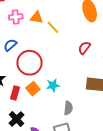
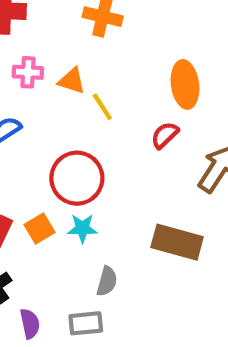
red semicircle: (84, 48) -> (165, 135), moved
red circle: (29, 63) -> (77, 178), moved

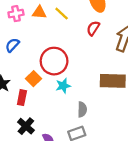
yellow line: (102, 107) -> (62, 14), moved
orange square: (39, 229) -> (33, 79), moved

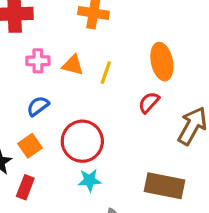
yellow line: (62, 14) -> (106, 73), turned 56
blue semicircle: (12, 45) -> (38, 106), moved
orange square: (33, 79) -> (30, 146), moved

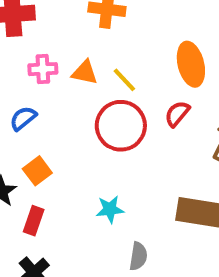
yellow line: (106, 73) -> (124, 80), turned -60
blue semicircle: (38, 106) -> (23, 118), moved
red circle: (82, 141) -> (121, 126), moved

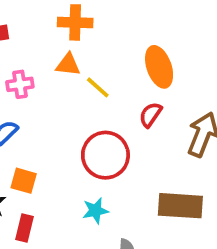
orange triangle: (85, 72) -> (68, 65), moved
red circle: (121, 126) -> (105, 155), moved
orange square: (37, 171) -> (24, 181), turned -32

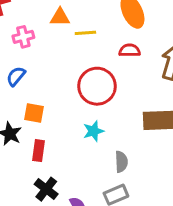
yellow line: (98, 87) -> (85, 33), turned -40
red semicircle: (150, 115) -> (129, 50), turned 60

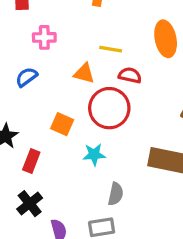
orange triangle: (60, 17) -> (84, 73), moved
red semicircle: (129, 50) -> (130, 75), moved
orange square: (34, 113) -> (62, 124), moved

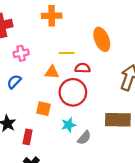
gray semicircle: (116, 194) -> (84, 138), moved, turned 40

